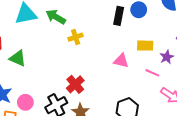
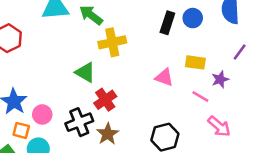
yellow cross: (76, 37) -> (112, 42), size x1.5
green triangle: (18, 58) -> (85, 72), moved

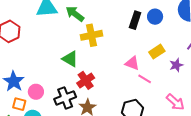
yellow rectangle: (195, 62) -> (157, 52), turned -42
pink line: (200, 97) -> (145, 79), moved

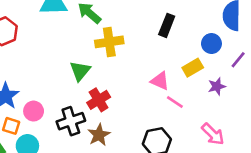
blue circle: (155, 17) -> (211, 44), moved
green triangle: (70, 59) -> (80, 71), turned 36

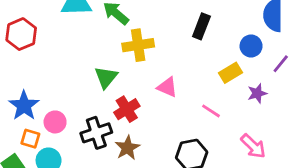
pink triangle: (160, 81) -> (167, 87), moved

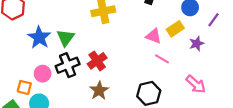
green triangle: (106, 77) -> (66, 38), moved
pink triangle: (167, 87) -> (154, 36), moved
blue star: (24, 106) -> (39, 37), moved
black cross: (96, 133) -> (68, 65), moved

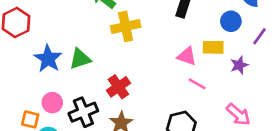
yellow rectangle: (175, 29) -> (213, 47), turned 35
green triangle: (66, 38) -> (80, 59), turned 36
black cross: (68, 65) -> (83, 112), moved

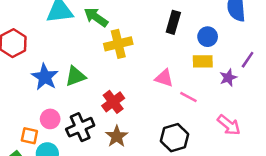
blue circle: (231, 21) -> (208, 37), moved
purple line: (259, 36) -> (248, 60), moved
pink triangle: (187, 56) -> (164, 78), moved

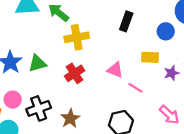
blue circle: (208, 37) -> (166, 31), moved
red cross: (113, 102) -> (75, 73), moved

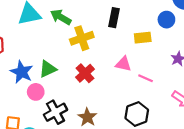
black rectangle: (126, 21) -> (114, 18), moved
yellow rectangle: (150, 57) -> (143, 38), moved
pink circle: (13, 100) -> (36, 92), moved

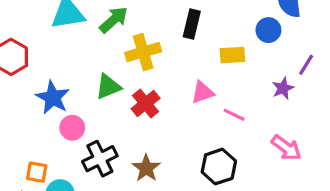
green arrow: (61, 17) -> (114, 20), turned 105
pink triangle: (123, 64) -> (203, 92), turned -35
green triangle: (48, 69) -> (108, 87), moved

